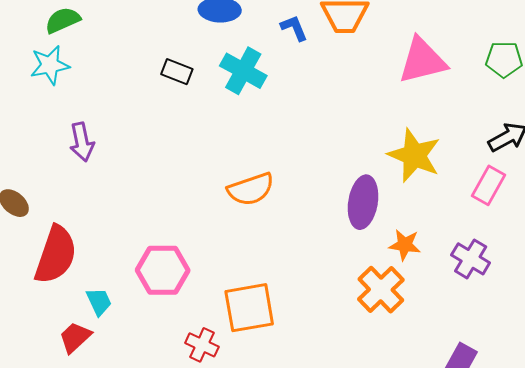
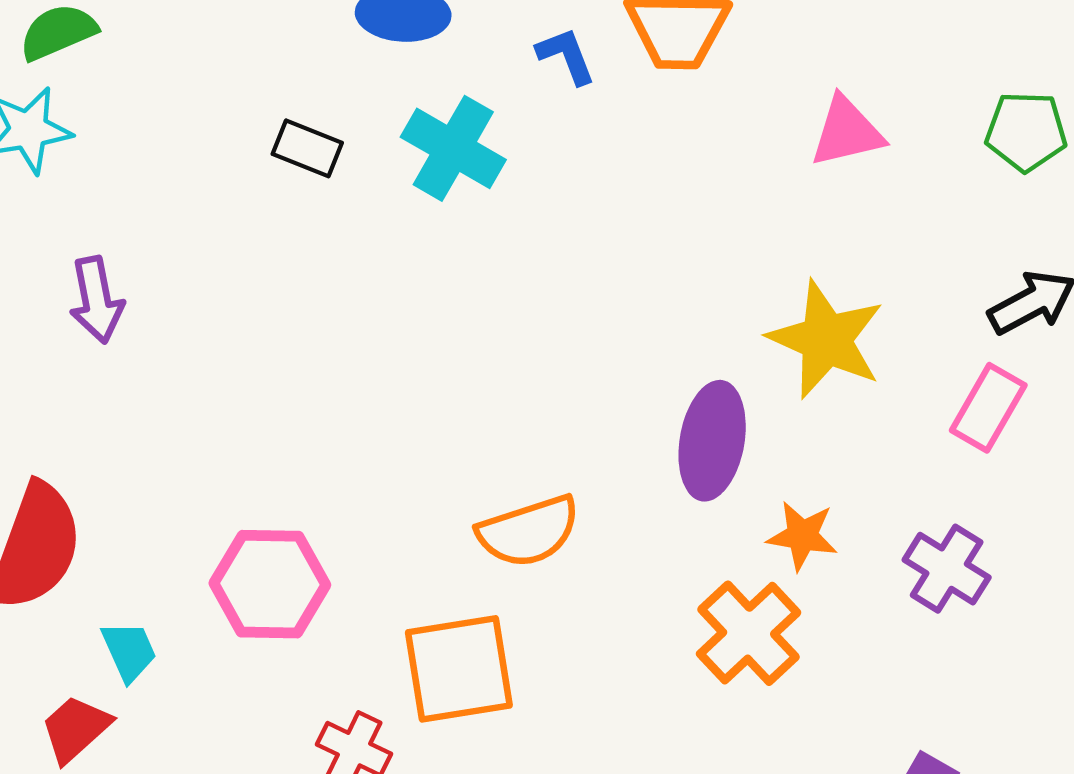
pink triangle: (422, 61) -> (847, 132), size x0.7
orange semicircle: (251, 189) -> (529, 531), moved

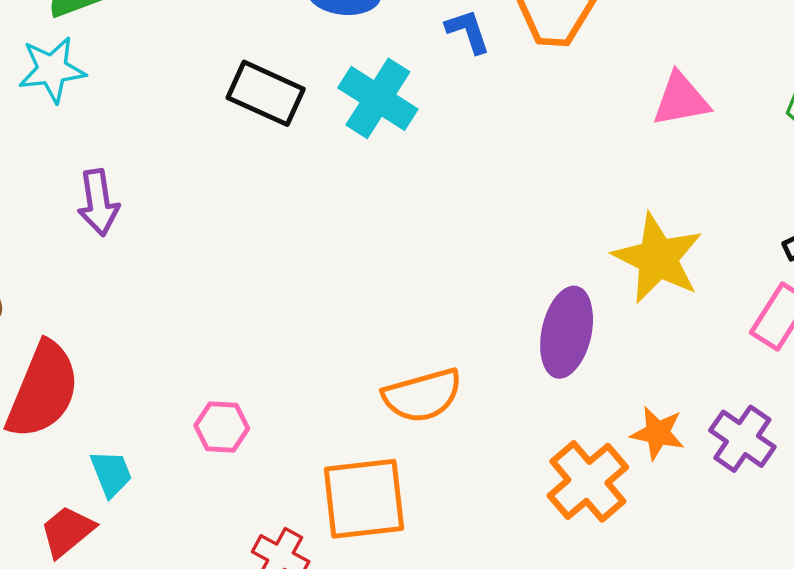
black rectangle: (307, 148) -> (266, 93), size x1.4
orange star: (802, 536) -> (658, 433), moved
pink hexagon: (270, 584) -> (222, 427), size x0.6

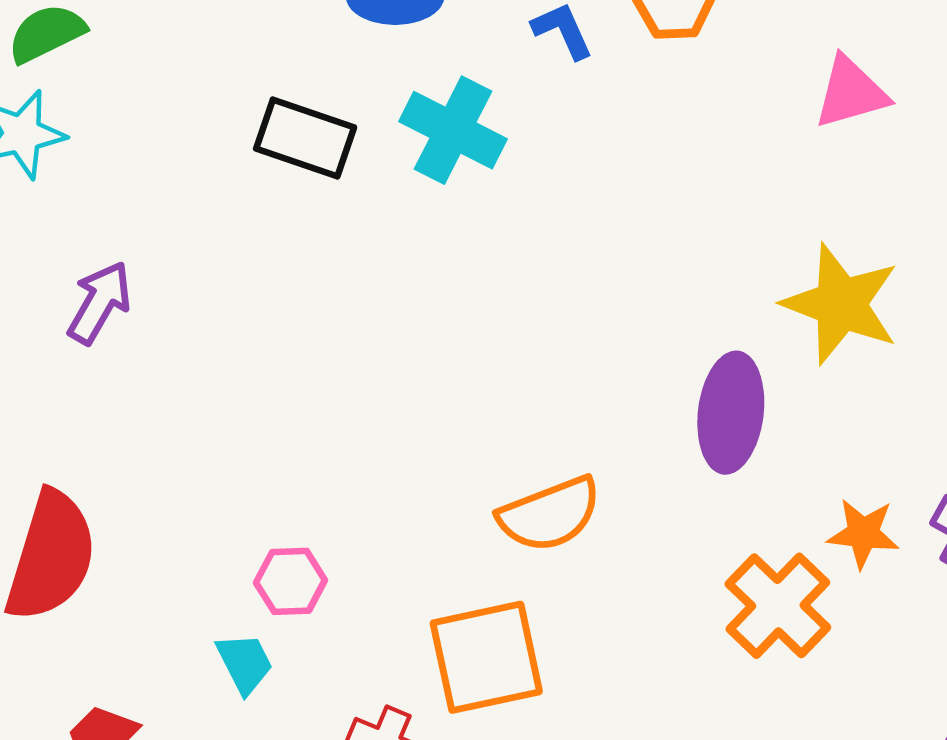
purple arrow: (98, 202) -> (100, 303), turned -136
cyan trapezoid: (111, 474) -> (245, 663), moved

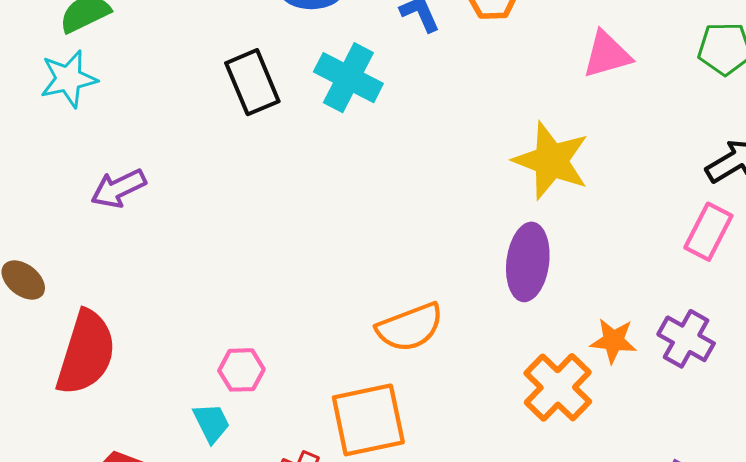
black rectangle: (305, 138) -> (252, 82), turned 48
purple arrow: (100, 303) -> (118, 188), turned -146
yellow star: (841, 304) -> (551, 161), moved

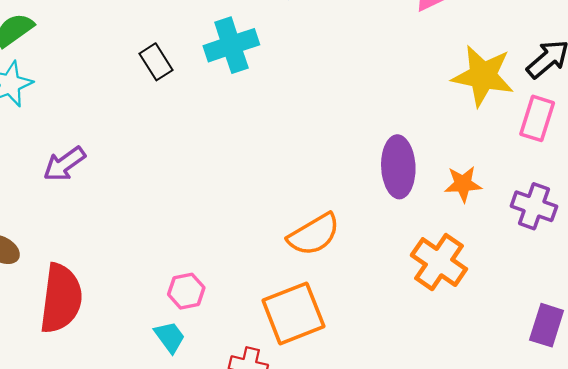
cyan cross: (348, 78) -> (231, 45), turned -36
black rectangle: (252, 82) -> (156, 62), size x0.7
yellow star: (551, 161) -> (483, 76), moved
orange star: (613, 341) -> (463, 184), moved

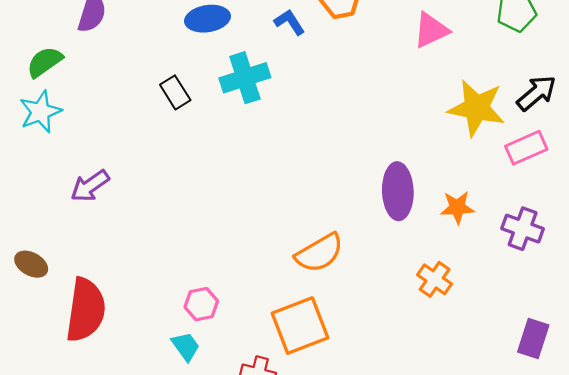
pink rectangle: (537, 118) -> (526, 148), turned 48
orange cross: (439, 262) -> (435, 279), size x0.7

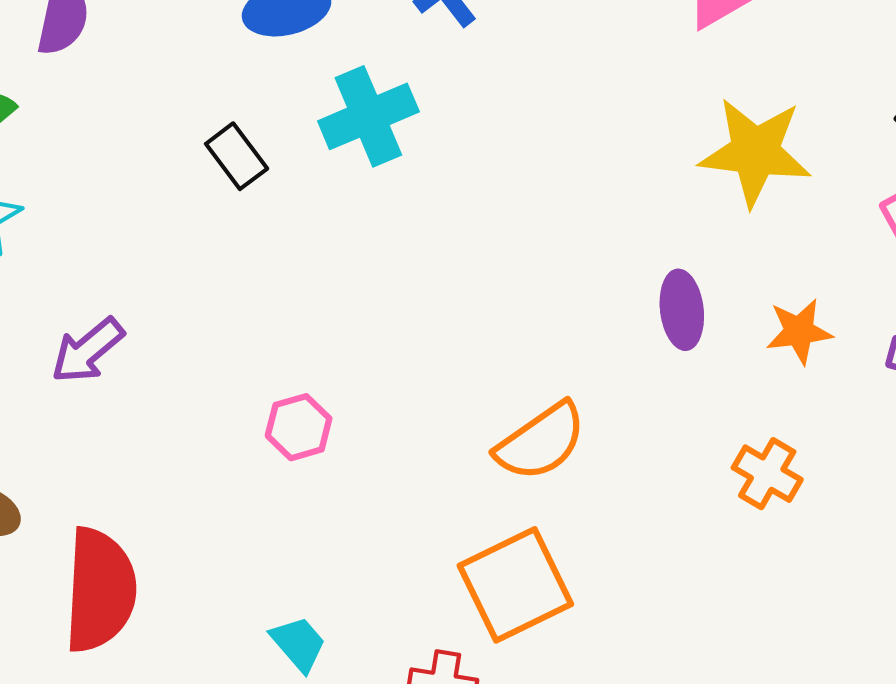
yellow star: (477, 108) -> (755, 152), moved
purple ellipse: (398, 191) -> (682, 310), size x0.7
pink hexagon: (201, 304) -> (299, 427), moved

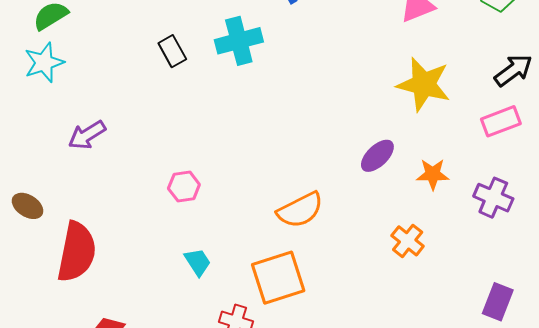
purple ellipse: (682, 310) -> (377, 156), turned 45
cyan trapezoid: (299, 644) -> (198, 262), moved

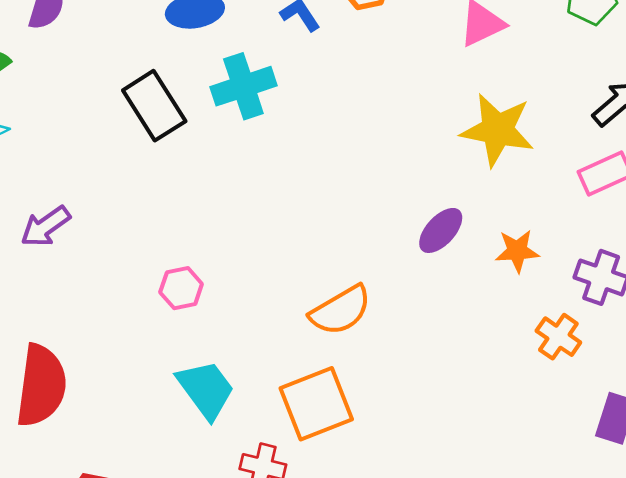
black rectangle: (172, 51) -> (154, 106), size x1.6
orange cross: (408, 241) -> (558, 337), moved
cyan trapezoid: (198, 262) -> (206, 389), size x1.6

